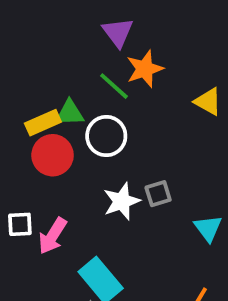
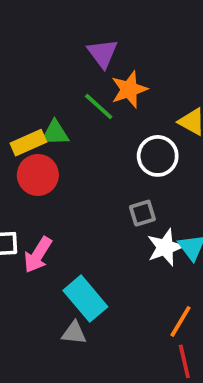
white circle: (106, 136) -> (158, 156), moved
white star: (122, 201) -> (165, 247), moved

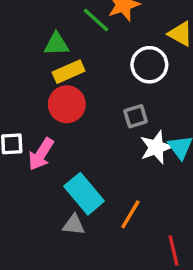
yellow rectangle: (28, 143) -> (69, 72), moved
red circle: (38, 175) -> (67, 104), moved
orange line: (180, 321) -> (130, 214), moved

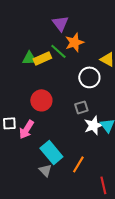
green triangle: (56, 44) -> (29, 58), moved
yellow rectangle: (69, 72) -> (42, 58), moved
gray triangle: (74, 225) -> (45, 170), turned 40

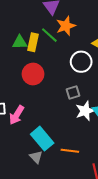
yellow rectangle: (42, 58) -> (33, 42), turned -54
red circle: (41, 100) -> (33, 74), moved
orange line: (78, 164) -> (70, 151), turned 66

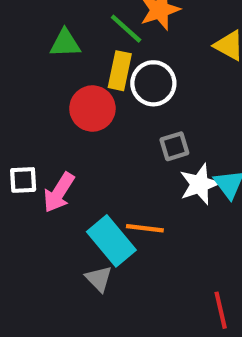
yellow rectangle: (33, 42) -> (120, 71), moved
white circle: (81, 62) -> (153, 83), moved
orange line: (70, 151) -> (145, 228), moved

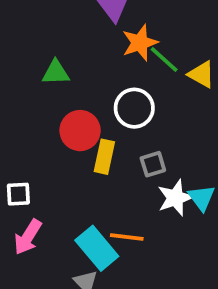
green line: (126, 29) -> (164, 60), moved
yellow rectangle: (120, 71) -> (104, 157), moved
pink arrow: (59, 193) -> (28, 237), moved

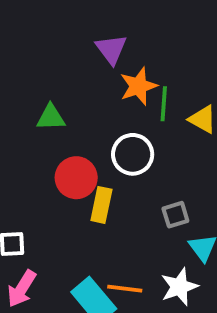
green line: (164, 60) -> (164, 104), turned 52
gray square: (153, 164) -> (175, 215), moved
white star: (175, 198) -> (179, 287), moved

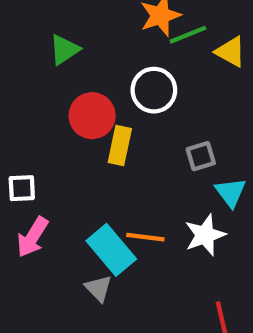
green line: (164, 104) -> (188, 35), turned 64
green triangle: (51, 117) -> (64, 50), turned -32

